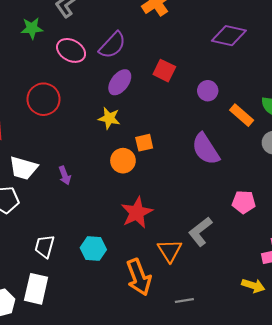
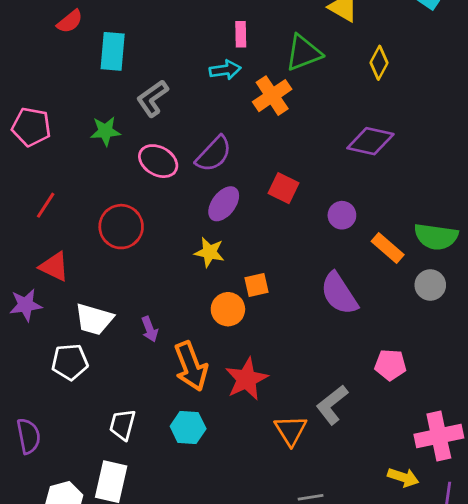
orange arrow: (139, 277) -> (191, 366), moved

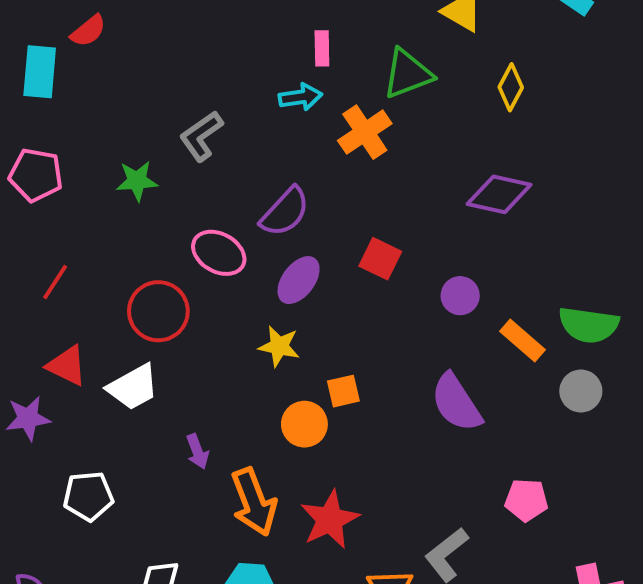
cyan rectangle: (113, 51) -> (40, 72), moved
pink ellipse: (158, 161) -> (219, 253), moved
white trapezoid: (94, 319) -> (133, 387), moved, turned -45

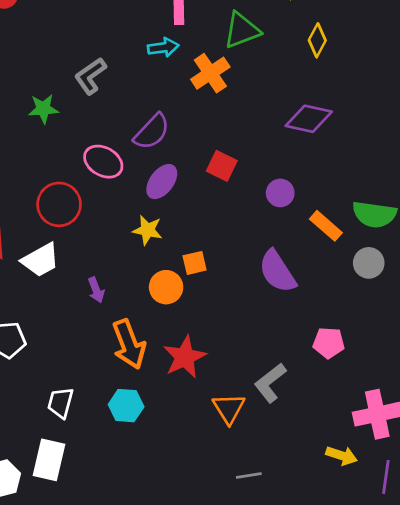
purple arrow: (197, 451) -> (96, 290), moved

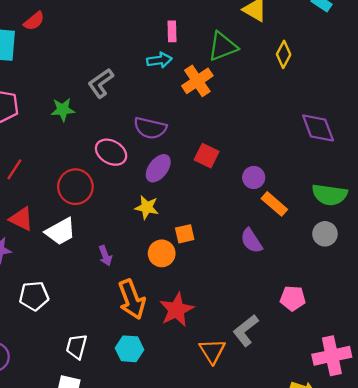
purple diamond: (309, 119) -> (318, 128), moved, turned 57
purple semicircle: (152, 132) -> (150, 128), turned 60
orange rectangle: (326, 226) -> (274, 204), moved
purple semicircle: (277, 271) -> (251, 241), size x0.7

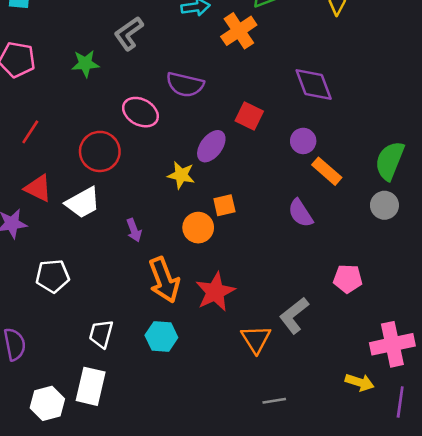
purple diamond: (318, 128) -> (314, 85), moved
purple ellipse: (158, 168) -> (211, 146), moved
green semicircle: (330, 195) -> (390, 161), turned 104

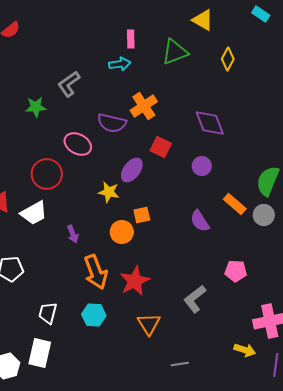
orange cross: (239, 31) -> (144, 106), moved
orange rectangle: (327, 171) -> (235, 204), moved
orange triangle: (256, 339) -> (149, 324), moved

